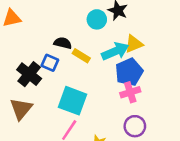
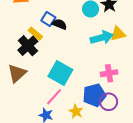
yellow rectangle: (81, 56) -> (35, 34), moved
blue square: (50, 63) -> (48, 19), moved
blue pentagon: (129, 72) -> (94, 95), moved

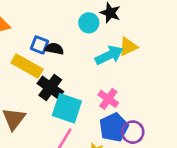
yellow rectangle: (35, 34) -> (27, 66), size x1.6
black cross: (28, 46) -> (50, 87), moved
pink cross: (109, 73) -> (108, 99), moved, turned -35

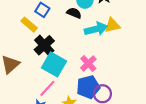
black semicircle: (54, 49) -> (74, 13), moved
yellow rectangle: (27, 66) -> (29, 25), size x0.7

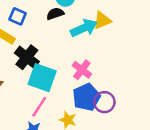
black semicircle: (74, 13) -> (55, 14), turned -32

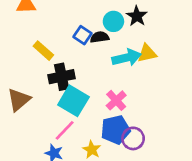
blue square: (18, 16) -> (82, 35), moved
black cross: (27, 57) -> (62, 77), turned 30

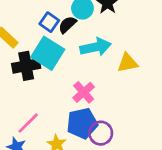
black semicircle: (100, 37) -> (67, 25), turned -36
yellow triangle: (147, 53) -> (128, 63), moved
cyan square: (73, 101) -> (48, 53), moved

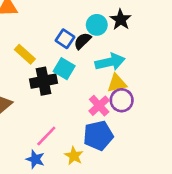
cyan square: (48, 53) -> (64, 69), size x0.7
yellow triangle: (128, 63) -> (117, 83), moved
purple circle: (101, 133) -> (122, 100), moved

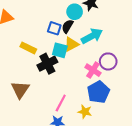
yellow triangle: (117, 83) -> (71, 44), moved

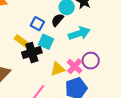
blue square: (54, 28) -> (37, 24), moved
yellow triangle: (71, 44) -> (58, 69), moved
yellow rectangle: (28, 48) -> (22, 41), moved

